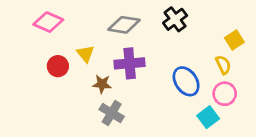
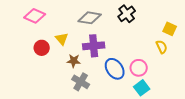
yellow square: (234, 40) -> (170, 29), turned -32
blue ellipse: (186, 81) -> (115, 69), moved
pink circle: (225, 94) -> (139, 68), moved
cyan square: (208, 117) -> (142, 88), moved

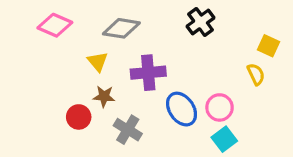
gray diamond: (90, 18) -> (121, 28), moved
red circle: (42, 48) -> (79, 117), moved
brown star: (74, 61) -> (104, 96), moved

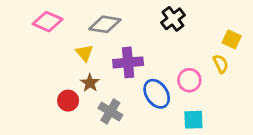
brown star: (104, 96) -> (90, 83), turned 30
pink circle: (220, 107) -> (189, 80), moved
cyan square: (224, 139) -> (193, 120), turned 35

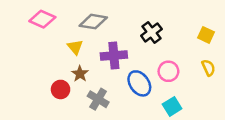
black cross: (173, 19) -> (151, 32), moved
yellow semicircle: (221, 64) -> (208, 68), moved
cyan square: (193, 120) -> (172, 106), turned -30

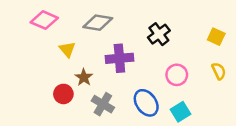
yellow triangle: (75, 47) -> (67, 49), moved
blue ellipse: (139, 83) -> (146, 103), moved

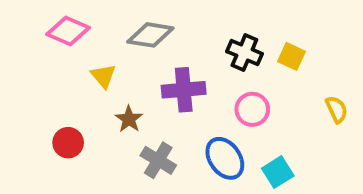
black cross: (159, 34) -> (244, 53), turned -30
yellow square: (216, 37) -> (291, 56), moved
pink circle: (177, 75) -> (252, 109), moved
red circle: (63, 94) -> (68, 143), moved

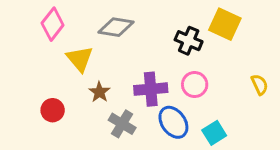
pink diamond: (68, 31) -> (53, 24), turned -76
yellow square: (291, 56) -> (225, 24), moved, size x1.5
yellow triangle: (103, 76) -> (80, 59), size x1.4
purple cross: (184, 90) -> (151, 89), moved

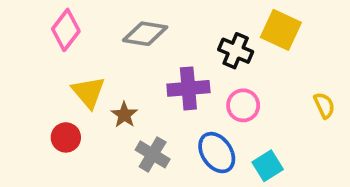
yellow triangle: (80, 59) -> (88, 92), moved
purple cross: (151, 89) -> (188, 88), moved

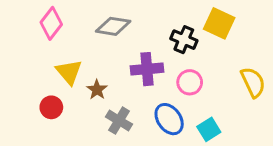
yellow semicircle: (324, 105) -> (253, 82), size x1.5

